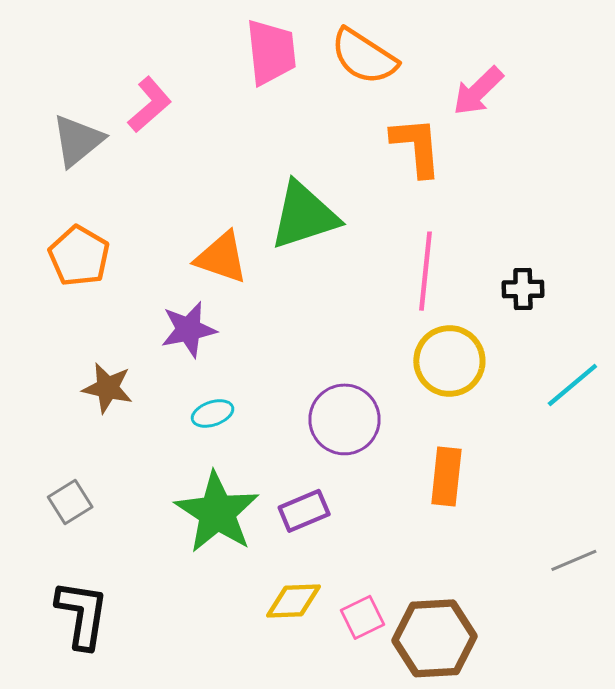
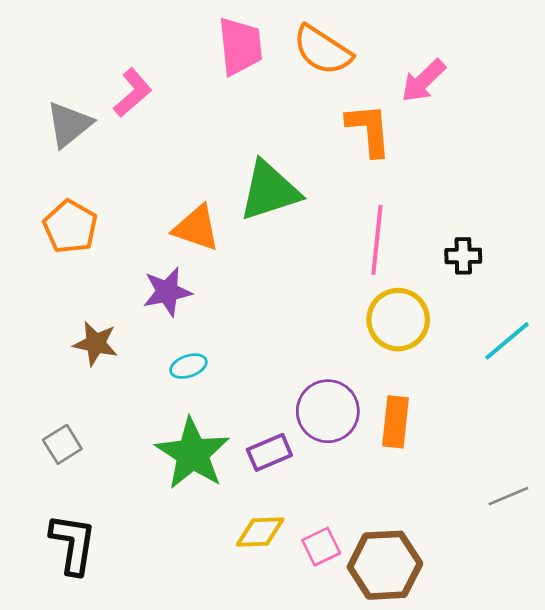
purple circle: (344, 419) -> (328, 411), moved

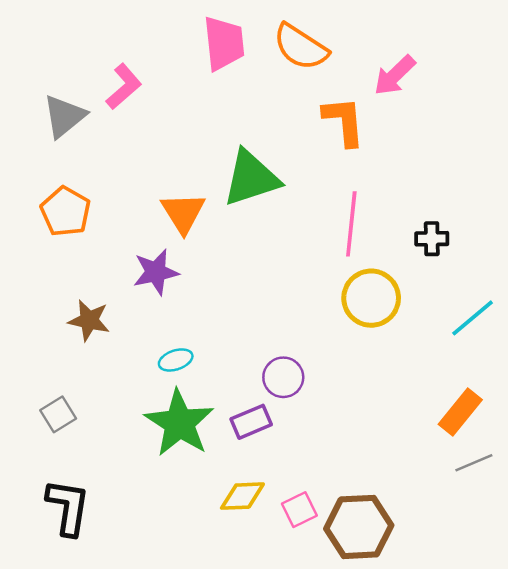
orange triangle: (196, 228) -> (183, 213), turned 39
cyan ellipse: (188, 366) -> (176, 360), moved
purple circle: (328, 411) -> (283, 377), moved, size x0.7
orange rectangle: (396, 422) -> (460, 412), moved, turned 33

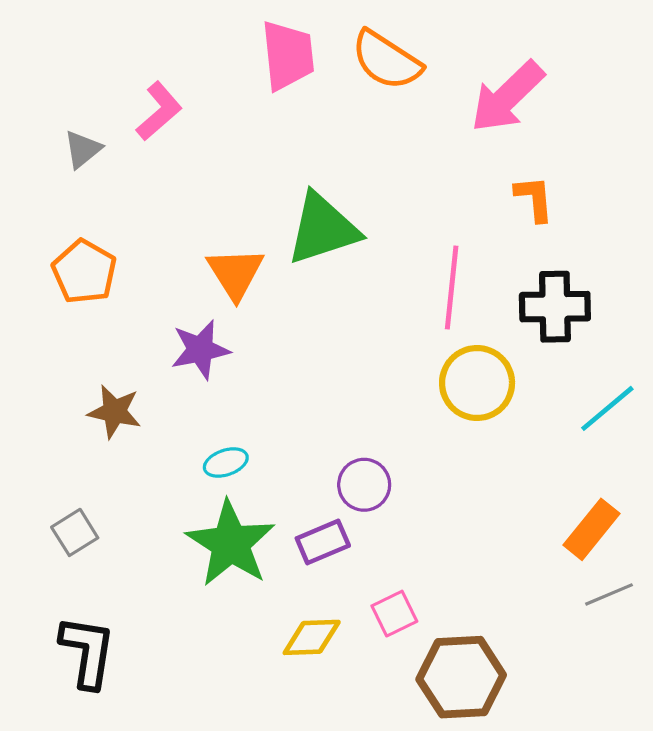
pink arrow: (395, 75) -> (507, 97), size x1.4
gray triangle: (64, 116) -> (83, 149), size x0.7
orange L-shape: (344, 121) -> (534, 199), moved, size x0.7
black cross: (432, 239) -> (555, 307), size x1.6
pink square: (299, 510) -> (394, 614), moved

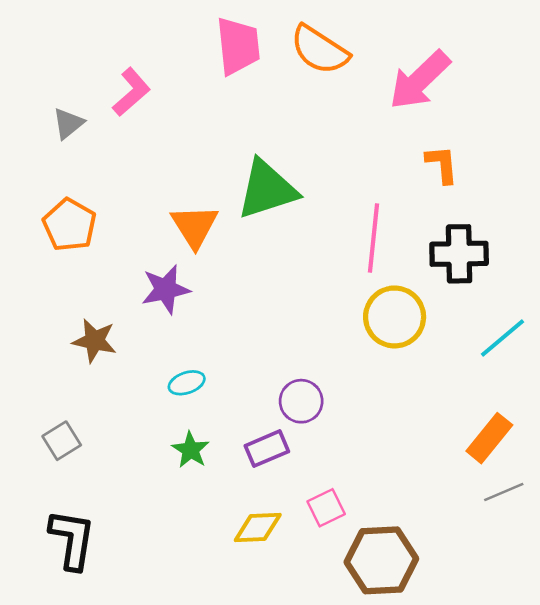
green star: (231, 544) -> (191, 450), size x0.5

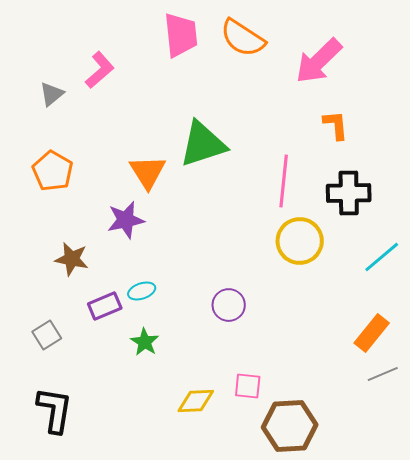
purple rectangle: (267, 449) -> (105, 306), moved
pink square: (326, 508) -> (248, 386), turned 32

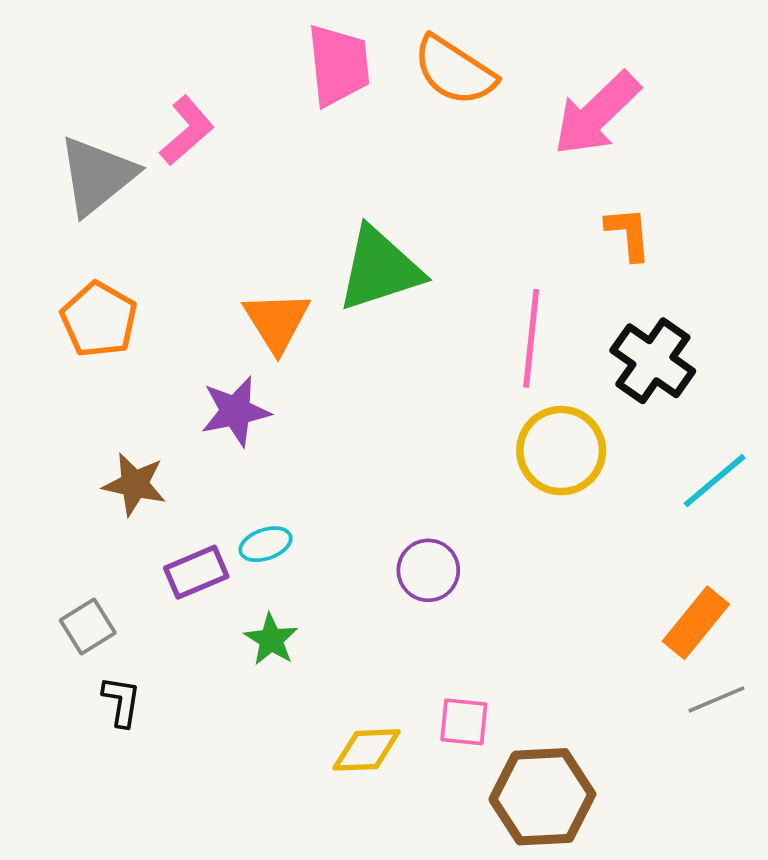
gray triangle: (52, 94) -> (97, 176), size x1.8
black cross: (349, 193) -> (653, 361), turned 36
black L-shape: (55, 410) -> (121, 701), moved, size x0.6

